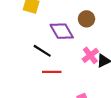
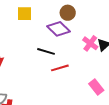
brown circle: (87, 19) -> (68, 13), moved

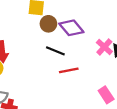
brown circle: (68, 13) -> (48, 24), moved

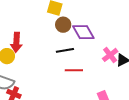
black line: (55, 51) -> (65, 50), turned -42

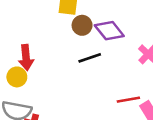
red line: (74, 70) -> (128, 100), moved

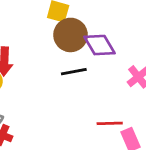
brown circle: (82, 25) -> (71, 35), size x1.5

